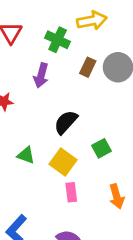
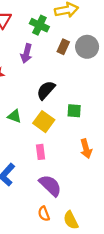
green square: (101, 148) -> (74, 111), turned 32
pink rectangle: (71, 192) -> (40, 152), moved

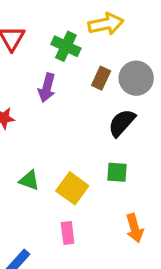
black semicircle: (46, 90) -> (122, 123), moved

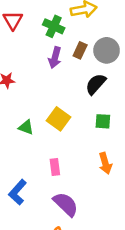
purple arrow: (47, 88) -> (55, 58), moved
green square: (117, 172) -> (103, 121), moved
yellow square: (72, 188) -> (58, 119), moved

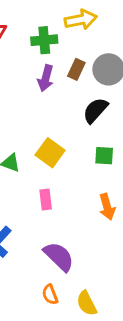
green cross: (54, 26) -> (44, 40), turned -30
pink rectangle: (55, 167) -> (46, 200), moved

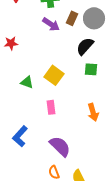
purple arrow: (46, 78) -> (51, 24), turned -72
green square: (104, 156) -> (91, 69), moved

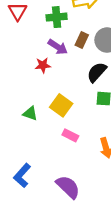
red star: (11, 43) -> (43, 65), moved
pink rectangle: (51, 107) -> (70, 135), moved, turned -56

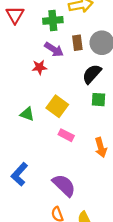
brown rectangle: (82, 40) -> (77, 43), turned -32

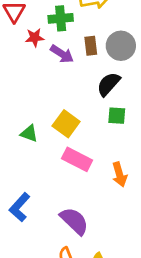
red star: (39, 67) -> (35, 38), moved
pink rectangle: (66, 135) -> (77, 159), size x1.5

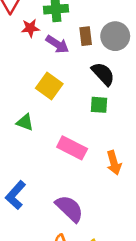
black semicircle: (109, 84) -> (103, 74), turned 95
green square: (117, 116) -> (99, 105), moved
yellow square: (66, 124) -> (49, 86), moved

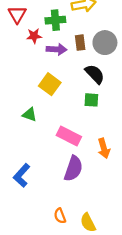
purple arrow: (57, 44) -> (57, 49), turned -30
purple semicircle: (69, 209) -> (73, 169), moved, turned 65

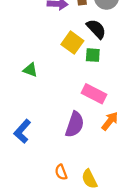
yellow square: (50, 84) -> (72, 43), moved
pink rectangle: (69, 136) -> (94, 94), moved
orange arrow: (104, 148) -> (110, 121), moved, turned -126

